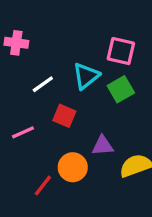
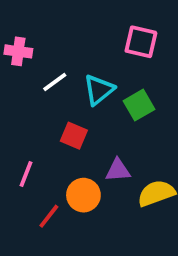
pink square: (121, 51) -> (141, 42), moved
white line: (43, 84) -> (55, 82), moved
pink line: (23, 132) -> (26, 174), moved, turned -45

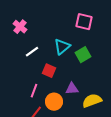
pink cross: (18, 51) -> (20, 27), turned 32
white line: (55, 82) -> (32, 52), moved
pink line: (26, 174) -> (34, 91), moved

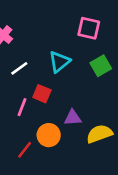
green square: (83, 55) -> (101, 66), moved
pink line: (34, 91) -> (22, 107), moved

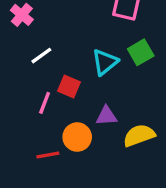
cyan triangle: (59, 62) -> (105, 62), moved
red line: (25, 150) -> (48, 155), turned 42

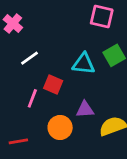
cyan triangle: (105, 62) -> (84, 64), turned 45
red line: (48, 155) -> (18, 141), moved

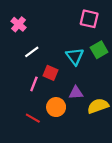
cyan triangle: (84, 64) -> (75, 56), turned 48
red line: (18, 141) -> (33, 118), moved, turned 40

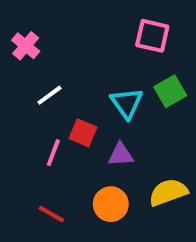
purple triangle: (76, 93) -> (121, 155), moved
orange circle: (56, 107) -> (111, 204), moved

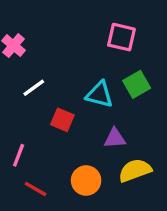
cyan triangle: (127, 103) -> (100, 94), turned -40
pink line: (53, 153) -> (19, 155), moved
purple triangle: (121, 155) -> (115, 138), moved

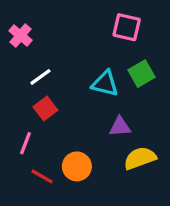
red square: (62, 120) -> (45, 108), moved, turned 30
orange circle: (86, 180) -> (77, 166), moved

